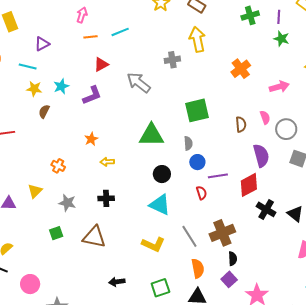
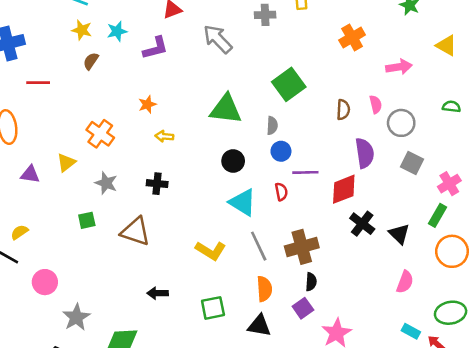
green square: (197, 110) -> (289, 84), turned -30
orange cross: (58, 166) -> (100, 134), size x1.5
cyan triangle: (160, 205) -> (243, 202), moved

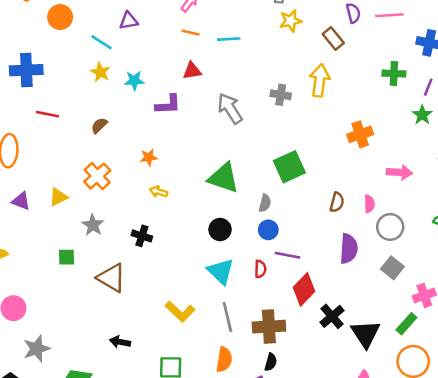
brown semicircle: (91, 61) -> (99, 126), moved
red diamond: (344, 189) -> (304, 289), moved, turned -36
black triangle: (399, 234) -> (366, 334), size x1.4

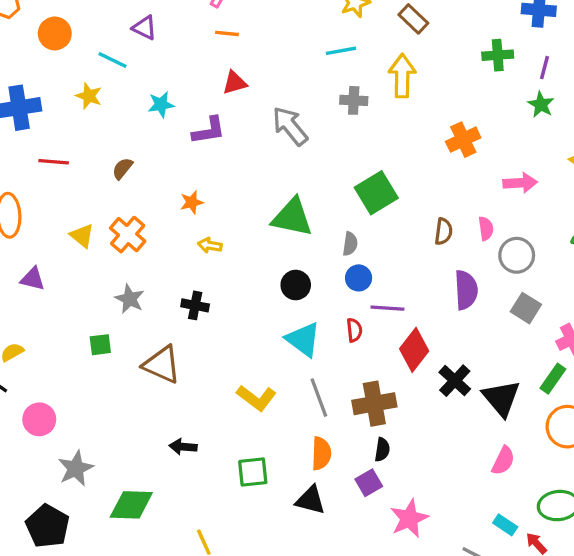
purple triangle: (129, 21) -> (145, 28), turned 42
cyan line: (229, 39) -> (341, 51), moved
yellow star: (100, 72) -> (89, 96), moved
yellow triangle: (58, 197) -> (82, 236), moved, turned -48

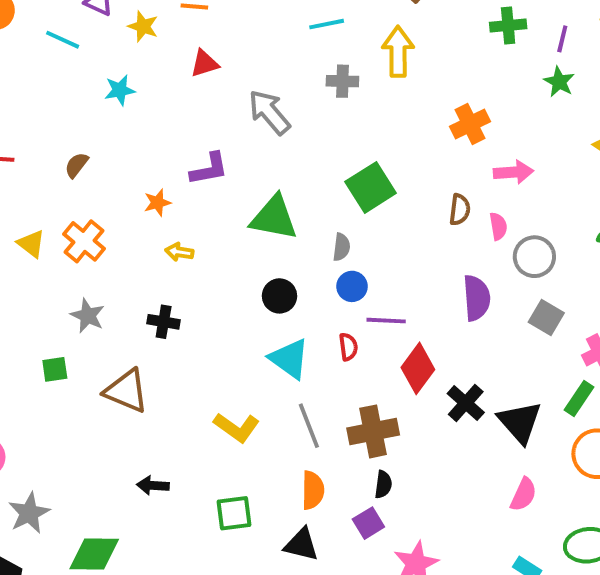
yellow star: (89, 96) -> (143, 26), moved
purple L-shape: (209, 130) -> (209, 169), moved
pink arrow: (520, 183) -> (514, 172), moved
brown semicircle: (444, 231) -> (460, 210), moved

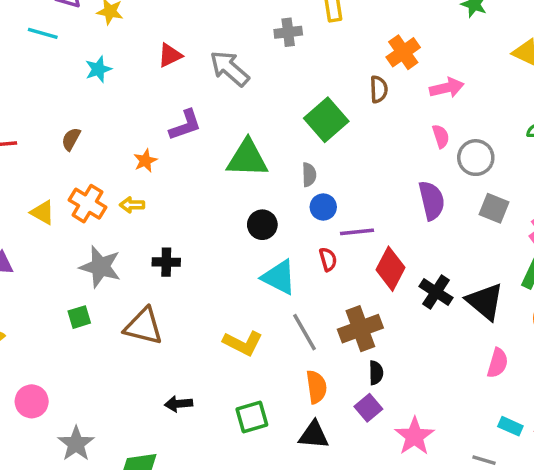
red triangle: (204, 63) -> (170, 55), moved
brown semicircle: (460, 210) -> (379, 89), moved
yellow arrow: (179, 252) -> (132, 205), moved
gray star: (88, 316) -> (100, 267), size x1.4

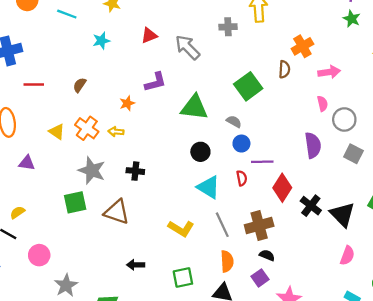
gray semicircle: (309, 175) -> (234, 121), turned -64
green square: (79, 317) -> (75, 202), size x1.5
black semicircle: (376, 373) -> (267, 255), turned -72

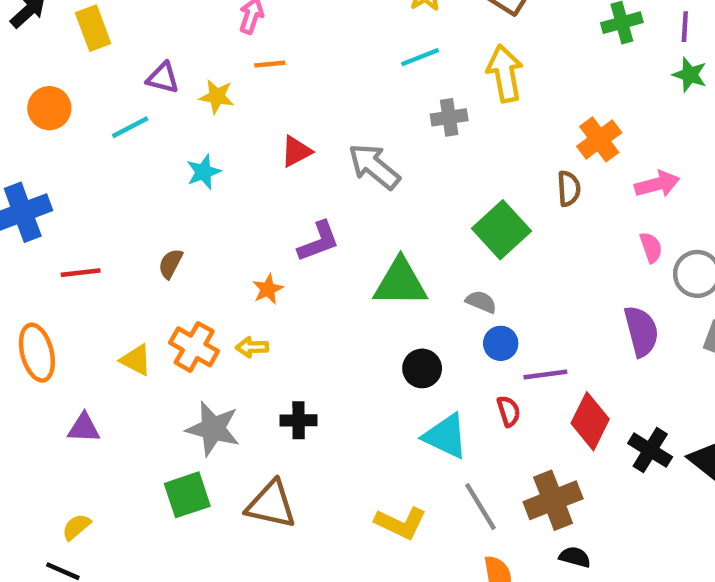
cyan line: (67, 14) -> (130, 127), turned -42

